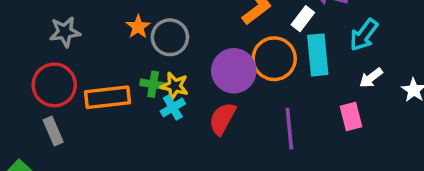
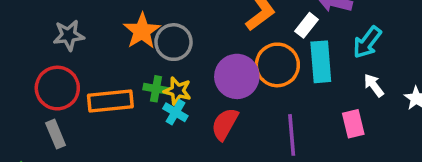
orange star: (138, 27) -> (142, 31), size x1.5
white arrow: (371, 78) -> (374, 85), turned 90
cyan cross: (173, 107) -> (175, 112), turned -30

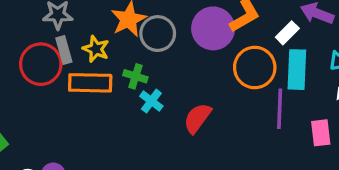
purple circle: (237, 76) -> (213, 28), moved
yellow star: (177, 91) -> (96, 49), moved
gray rectangle: (56, 134) -> (64, 50), moved
purple line: (292, 135) -> (280, 109), moved

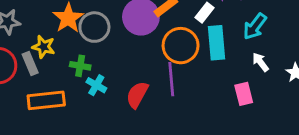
gray rectangle: (64, 50) -> (30, 64), moved
orange rectangle: (90, 83) -> (46, 100), moved
purple line: (280, 109) -> (171, 79), moved

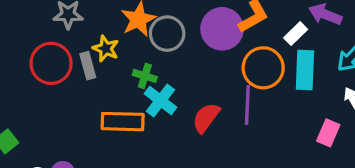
cyan cross: (96, 85) -> (161, 101), size x1.4
pink rectangle: (244, 94) -> (328, 133), turned 30
orange rectangle: (46, 100) -> (123, 122), moved

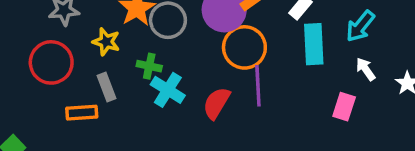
gray rectangle: (88, 66) -> (106, 87), moved
orange circle: (263, 68) -> (244, 47), moved
orange rectangle: (123, 122) -> (82, 113), moved, size x0.7

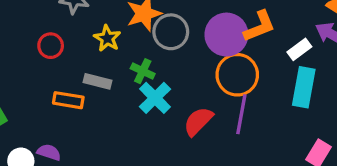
red circle: (51, 62) -> (51, 46), size x0.6
gray rectangle: (106, 87) -> (97, 81), turned -68

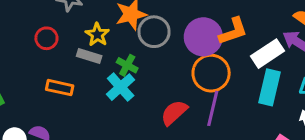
white rectangle: (299, 49) -> (267, 54), size x1.5
gray rectangle: (97, 81) -> (89, 56), moved
cyan cross: (155, 98) -> (121, 87), moved

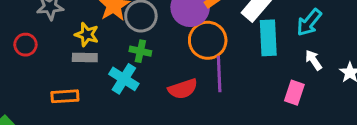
red circle: (46, 38) -> (25, 45), moved
green cross: (127, 65) -> (140, 51), moved
red semicircle: (174, 113) -> (183, 89), turned -140

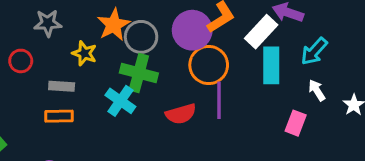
green cross: (140, 51) -> (139, 73), size x1.6
gray rectangle: (85, 58) -> (62, 86), moved

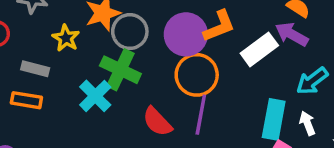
cyan rectangle: (271, 65) -> (274, 119), moved
red semicircle: (181, 114) -> (157, 122), turned 52

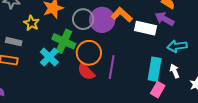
orange L-shape: (219, 26) -> (122, 15), turned -115
gray circle: (130, 32) -> (83, 19), moved
white rectangle: (259, 49) -> (146, 28), turned 50
orange circle: (197, 75) -> (89, 53), moved
cyan arrow: (312, 81) -> (177, 46), turned 30

